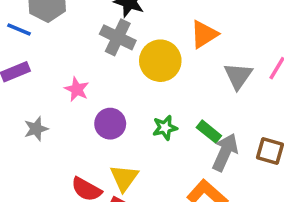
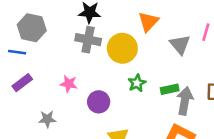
green star: (165, 128) -> (137, 83), moved
gray star: (36, 129) -> (47, 119), turned 30
green rectangle: (209, 132) -> (170, 89), turned -36

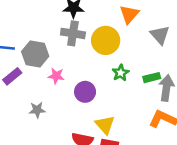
gray hexagon: (32, 28) -> (35, 54), moved

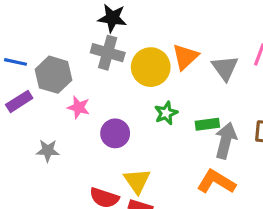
orange triangle: (129, 14) -> (185, 57), moved

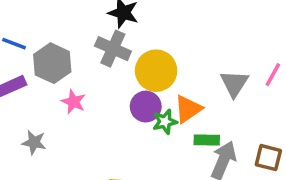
orange triangle: (185, 57) -> (188, 109), moved
purple circle: (115, 133) -> (146, 107), moved

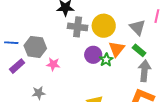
gray cross: (113, 49) -> (78, 27), moved
yellow circle: (156, 71) -> (104, 26), moved
green rectangle: (207, 140) -> (139, 50), moved, turned 56

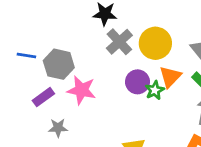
gray cross: (78, 27) -> (119, 42), turned 36
pink star: (53, 64) -> (81, 90), size x1.5
purple rectangle: (17, 66) -> (43, 97), moved

